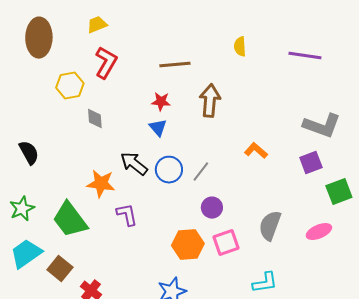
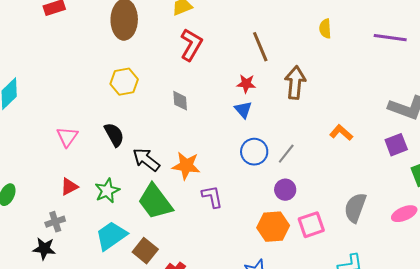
brown line: (175, 65) -> (260, 47), turned 72
yellow hexagon: (70, 86) -> (124, 82), moved
black arrow: (134, 164) -> (146, 160), moved
purple circle: (212, 208) -> (285, 190), moved

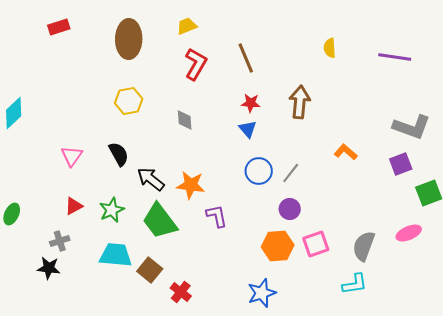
brown line: (260, 47) -> (246, 58), moved
gray semicircle: (355, 208) -> (364, 246), moved
cyan trapezoid: (111, 236) -> (116, 255), turned 40

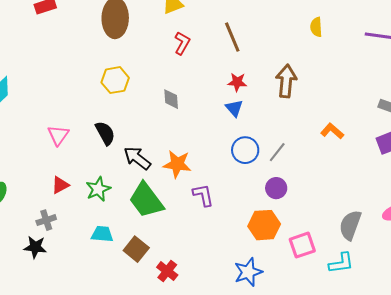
red L-shape: (196, 64) -> (182, 43), size x0.7
pink square: (316, 244) -> (302, 245), moved
cyan trapezoid: (116, 255) -> (102, 234), size x0.7

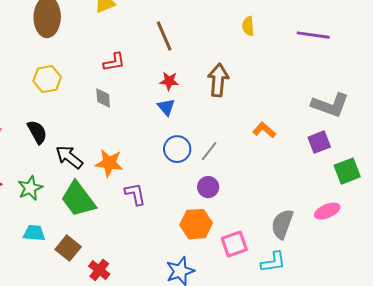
red L-shape: (182, 43) -> (114, 62), moved, turned 50

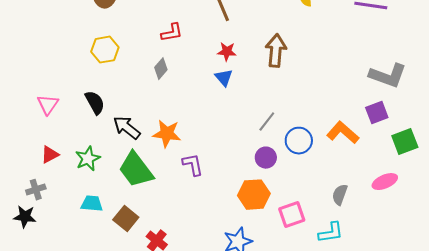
gray diamond: (103, 98) -> (161, 69), turned 45
orange L-shape: (264, 130) -> (343, 133), moved, size x1.4
blue circle: (177, 149) -> (299, 141), moved
gray semicircle: (282, 224) -> (340, 195), size x0.7

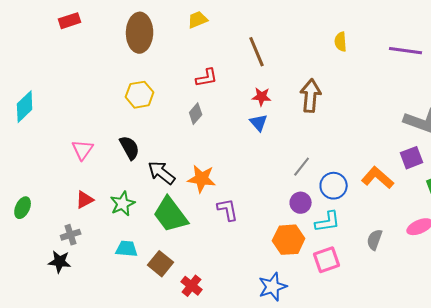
cyan L-shape: (331, 233) -> (328, 222), moved

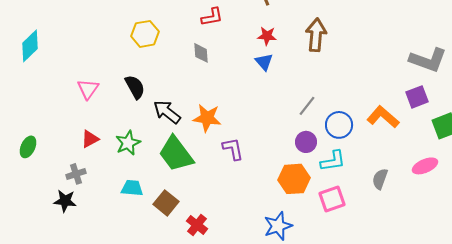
gray diamond: (196, 114) -> (201, 53), turned -45

